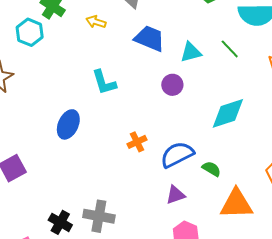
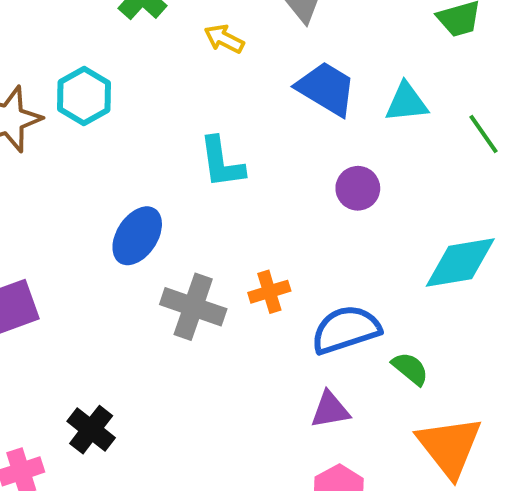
cyan hexagon: (30, 32) -> (84, 96), moved
cyan triangle: (191, 52) -> (406, 102), moved
orange triangle: (236, 204) -> (449, 446), turned 45
gray cross: (99, 216) -> (193, 307), moved

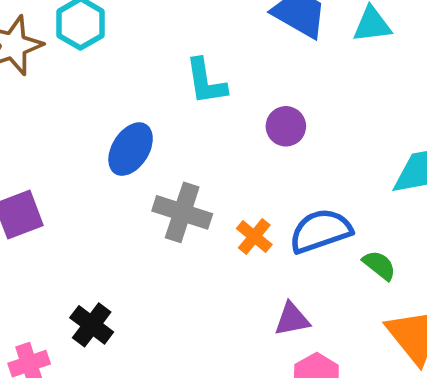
purple circle: (358, 188) -> (286, 126), moved
orange cross: (269, 292) -> (254, 236), moved, turned -33
purple triangle: (330, 410) -> (292, 319), moved

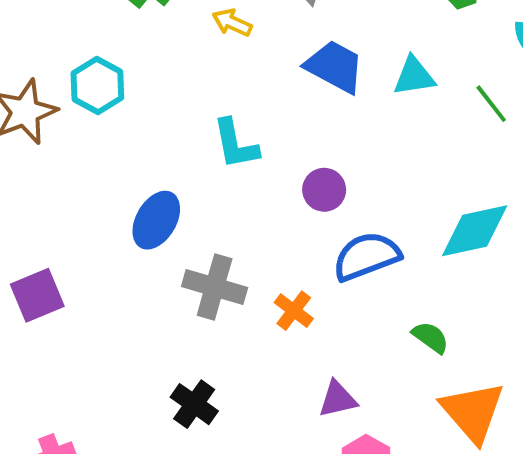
blue semicircle: (321, 231) -> (367, 256), moved
black cross: (92, 325) -> (194, 404), moved

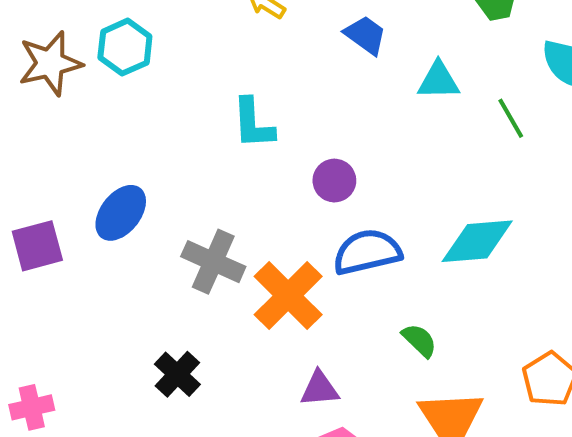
blue trapezoid: (335, 67) -> (365, 35), moved, size x0.7
blue ellipse: (156, 220) -> (121, 213), moved
orange cross: (294, 311) -> (288, 296), size x1.8

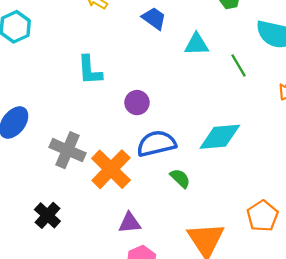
green semicircle: (419, 340) -> (180, 178), moved

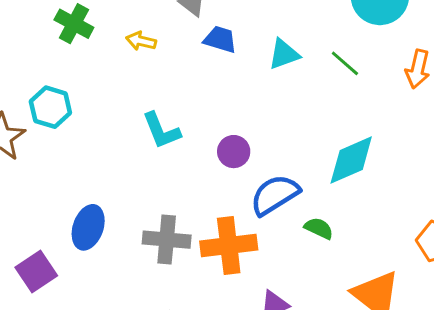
orange cross: (111, 169) -> (229, 246), turned -33

